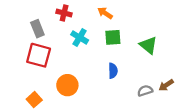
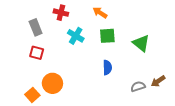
red square: (39, 55) -> (37, 53), size x0.6
orange circle: (67, 85) -> (52, 83), moved

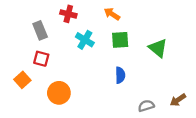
brown arrow: (158, 81) -> (178, 100), moved
gray semicircle: (138, 86) -> (146, 106), moved
orange square: (32, 95) -> (22, 80), moved

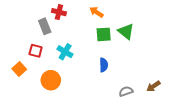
gray rectangle: (40, 30) -> (45, 26), moved
cyan cross: (85, 40) -> (65, 52), moved
green triangle: (158, 48) -> (126, 31), moved

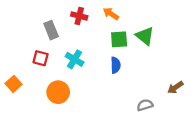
red cross: (59, 12) -> (79, 16), moved
blue semicircle: (104, 65) -> (116, 65), moved
orange square: (19, 69) -> (14, 84), moved
brown arrow: (153, 86) -> (175, 87), moved

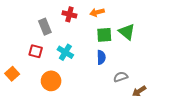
orange arrow: (111, 14) -> (97, 12), turned -48
brown arrow: (175, 87) -> (139, 91), moved
gray semicircle: (145, 105) -> (121, 77), moved

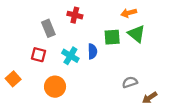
orange arrow: (97, 12) -> (129, 13), moved
blue semicircle: (101, 57) -> (92, 51), moved

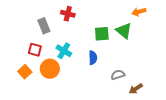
orange arrow: (129, 13) -> (139, 12), moved
blue semicircle: (92, 51) -> (93, 58), moved
orange square: (13, 79) -> (25, 72), moved
orange circle: (55, 87) -> (50, 69), moved

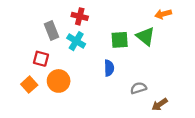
cyan cross: (64, 51) -> (76, 41), moved

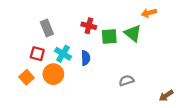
red cross: (80, 16) -> (89, 26), moved
cyan cross: (76, 41) -> (63, 54), moved
blue semicircle: (109, 68) -> (86, 58), moved
brown arrow: (160, 104) -> (166, 96), moved

